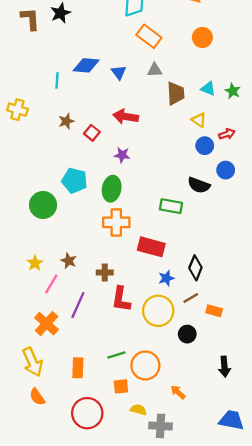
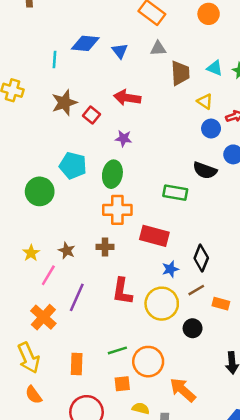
brown star: (66, 121) -> (64, 103), size x1.5
brown cross: (105, 272) -> (105, 247), moved
orange arrow: (178, 392) -> (183, 390), size x1.6

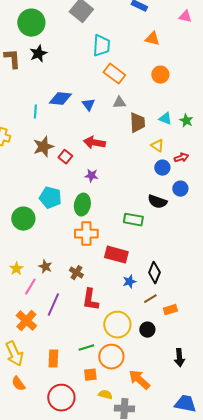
brown cross: (105, 247) -> (76, 273), moved, turned 32
yellow circle: (162, 304) -> (117, 325), moved
orange rectangle: (221, 304) -> (170, 310), turned -32

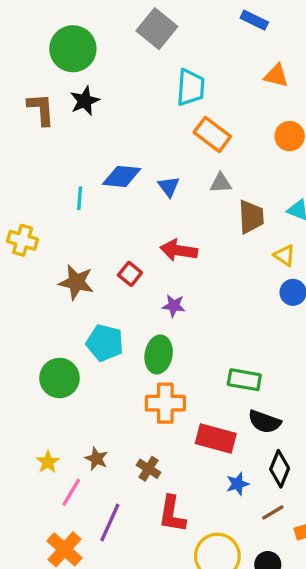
brown star: (43, 147) -> (76, 282), moved, turned 30
black semicircle: (157, 202) -> (264, 422), moved

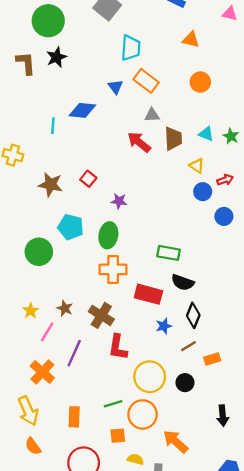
blue triangle: (169, 187) -> (115, 87), moved
red arrow: (179, 250) -> (139, 142), moved, turned 30
brown cross: (149, 469) -> (101, 315), size x1.5

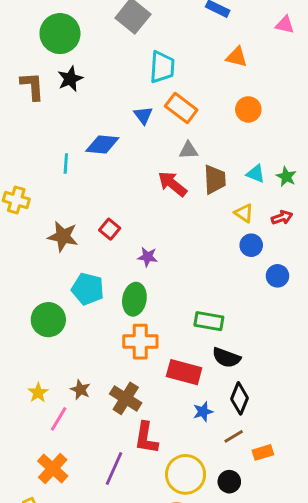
red arrow: (225, 180) -> (282, 217), moved
purple line: (74, 353) -> (114, 469), moved

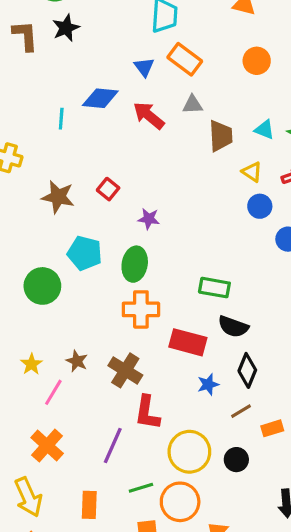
red arrow: (172, 184) -> (149, 116), moved

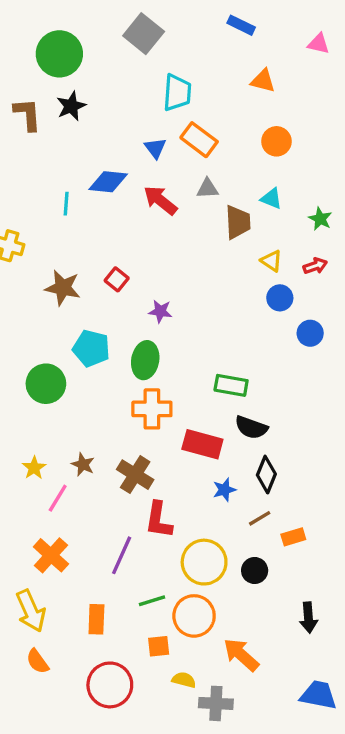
cyan triangle: (264, 130) -> (271, 199), moved

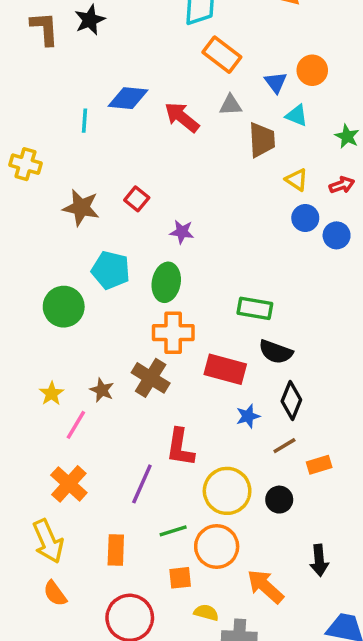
orange circle: (276, 141) -> (312, 70), moved
blue triangle: (155, 148) -> (276, 82), moved
blue circle: (310, 333) -> (337, 235), moved
brown cross: (135, 475) -> (151, 378), moved
black arrow: (308, 618) -> (319, 560), moved

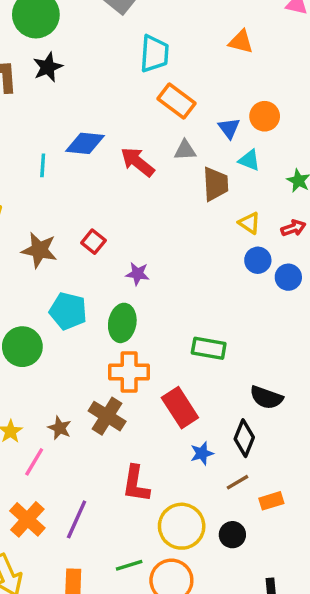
black semicircle: (276, 352) -> (266, 397), moved
red rectangle: (225, 369) -> (180, 408), turned 42
purple line: (142, 484) -> (77, 519), moved

